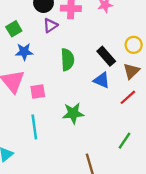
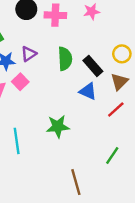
purple triangle: (50, 25) -> (29, 54), moved
green semicircle: (67, 60) -> (65, 59), moved
pink square: (38, 92) -> (20, 82), moved, turned -35

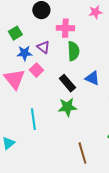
pink cross: (55, 15) -> (65, 28), moved
purple triangle: (29, 54) -> (43, 47), turned -48
black rectangle: (93, 66) -> (67, 83), moved

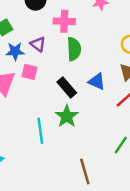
pink square: (36, 70) -> (30, 72), turned -32
green star: (67, 107) -> (67, 116), turned -30
cyan line: (33, 119) -> (40, 131), moved

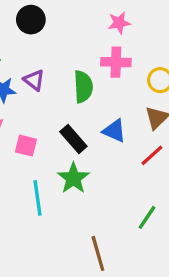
pink cross: (64, 21) -> (116, 62), moved
pink square: (30, 72) -> (26, 146), moved

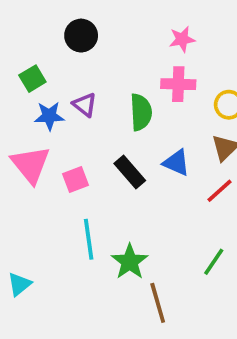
pink square: (26, 146) -> (75, 179), turned -35
green star: (73, 178) -> (130, 262), moved

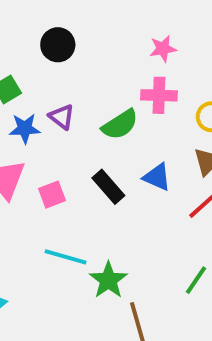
green semicircle: (141, 112) -> (120, 125), turned 60
cyan line: (89, 239) -> (66, 257), turned -66

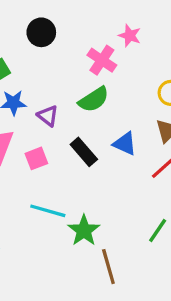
pink star: (163, 49) -> (130, 36), turned 30
pink cross: (159, 95) -> (102, 60), moved, turned 32
purple triangle: (62, 117) -> (48, 116), moved

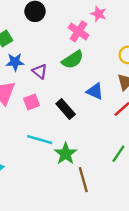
black rectangle: (84, 152) -> (66, 109), moved

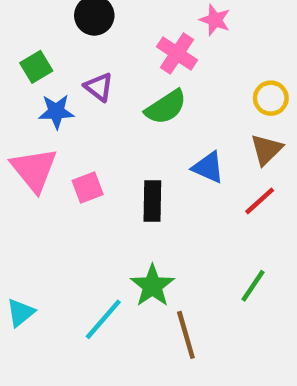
purple triangle: (40, 71) -> (99, 87), moved
black rectangle: (66, 109) -> (152, 201), turned 42
cyan line: (40, 140) -> (103, 319), moved, turned -65

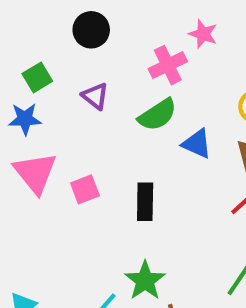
pink cross: (177, 53) -> (168, 65), turned 30
blue star: (56, 112) -> (25, 119), moved
blue triangle: (208, 167) -> (197, 144), moved

